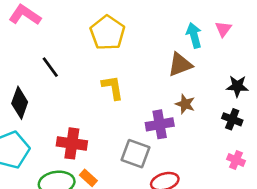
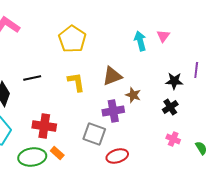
brown triangle: (180, 65) -> (112, 76), moved
black line: (50, 67) -> (32, 78), moved, turned -66
black cross: (232, 119) -> (170, 107), turned 35

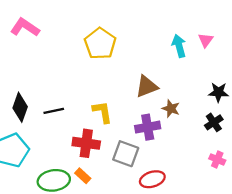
black line: (32, 78) -> (54, 111), moved
yellow L-shape: (76, 82) -> (102, 112), moved
red cross: (44, 126) -> (86, 143), moved

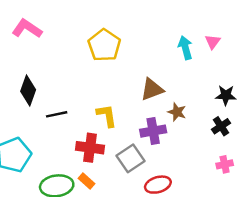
black diamond: (20, 107) -> (28, 91), moved
gray square: (126, 154) -> (131, 158), turned 36
pink cross: (217, 160) -> (225, 164), turned -35

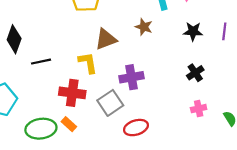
brown triangle: (152, 89) -> (106, 39), moved
black star: (226, 95) -> (193, 31), moved
brown star: (177, 112) -> (144, 27), moved

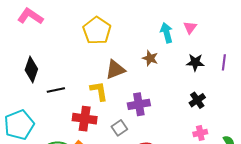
gray square: (110, 103) -> (119, 128), size x0.7

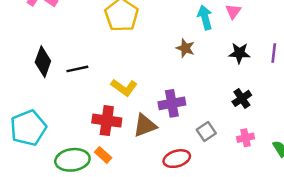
brown triangle: (115, 70) -> (145, 125), moved
black line: (56, 90) -> (77, 69), moved
yellow L-shape: (99, 91) -> (124, 87), turned 135
gray square: (119, 128) -> (206, 132), moved

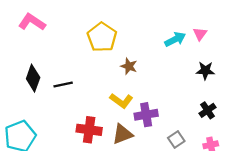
cyan arrow: (205, 17) -> (175, 39), turned 78
brown star: (185, 48) -> (129, 66), moved
yellow L-shape: (124, 87) -> (121, 101), moved

